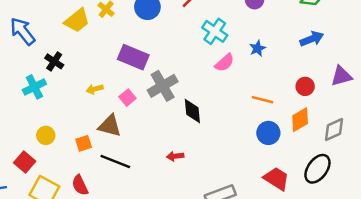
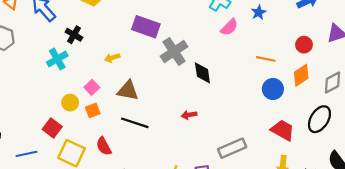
pink square: (127, 98) -> (92, 87), moved
orange square: (84, 143) -> (93, 110), moved

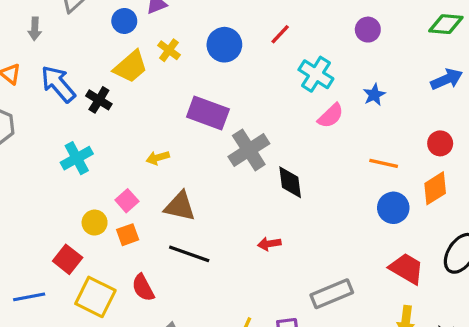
black cross: (74, 35) -> (99, 100), moved

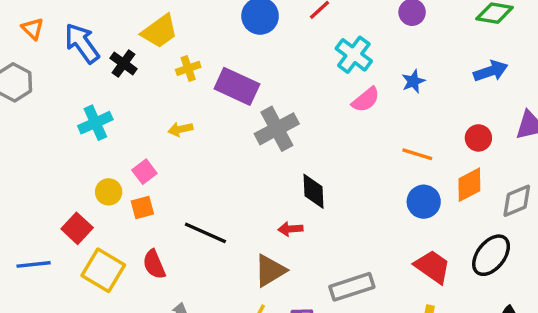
yellow cross: (169, 50) -> (188, 68), moved, turned 30
black diamond: (290, 182) -> (313, 191), moved
brown triangle: (180, 206) -> (270, 271), moved, turned -48

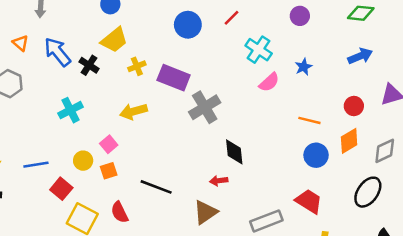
yellow arrow: (180, 129) -> (134, 111), size x1.5
blue line: (34, 264) -> (36, 165), moved
red trapezoid: (432, 267) -> (309, 201), moved

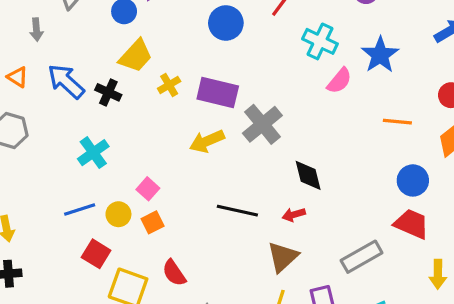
blue star: (304, 67) -> (380, 55), size x1.6
yellow arrow: (134, 111) -> (207, 141), moved
blue circle: (316, 155) -> (413, 180), moved
blue line: (36, 165) -> (80, 209), moved
black line: (156, 187) -> (237, 211), moved

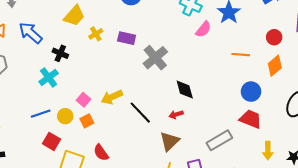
black cross: (108, 92) -> (60, 53), moved
purple rectangle: (218, 92) -> (127, 38), size x0.7
yellow arrow: (207, 141) -> (112, 97), moved
black line: (237, 211) -> (140, 113), turned 35

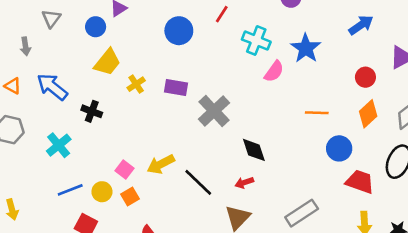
orange line: (241, 55) -> (317, 113), moved
cyan cross: (49, 77) -> (59, 145), moved
red trapezoid: (251, 119) -> (360, 182), moved

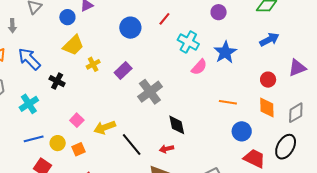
purple rectangle: (176, 88) -> (123, 71), turned -60
orange diamond: (368, 114) -> (267, 108), turned -55
pink square: (124, 169) -> (77, 120), moved

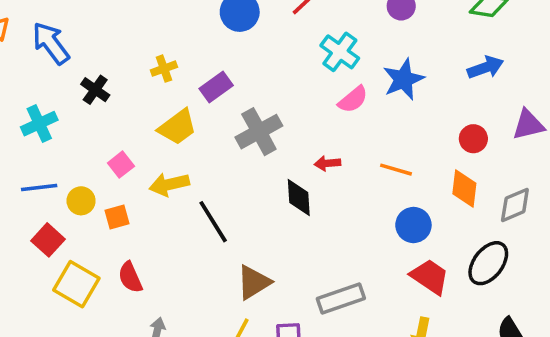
yellow trapezoid: (73, 45) -> (177, 127), moved
red arrow: (167, 149) -> (327, 163), moved

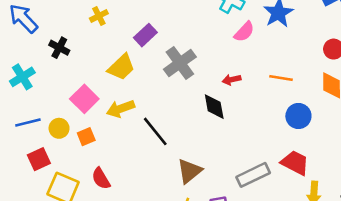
yellow cross: (164, 69) -> (99, 16), moved
pink square: (121, 165) -> (84, 99), size x1.5
red square: (48, 240) -> (39, 159), turned 30
red trapezoid: (430, 277) -> (295, 163), moved

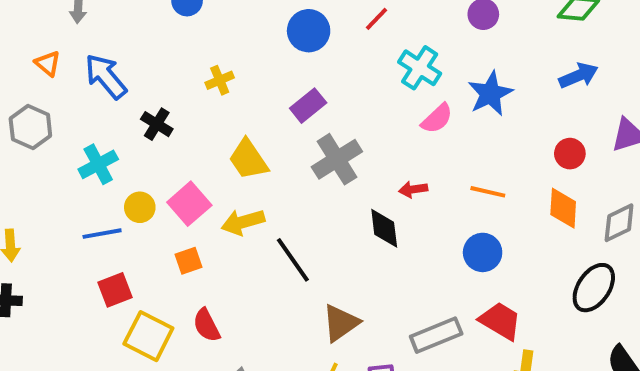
purple rectangle: (145, 35) -> (308, 106), moved
yellow trapezoid: (121, 67) -> (248, 159), turned 96
blue circle: (298, 116) -> (483, 252), moved
yellow circle: (59, 128) -> (140, 207), moved

